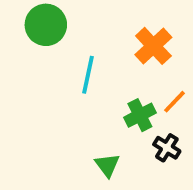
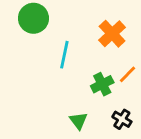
black cross: (167, 148) -> (122, 119), moved

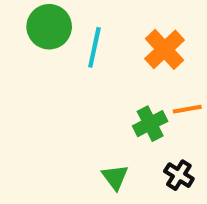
cyan line: (64, 55) -> (94, 47), moved
orange line: (127, 74) -> (187, 109), turned 36

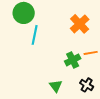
cyan line: (94, 47) -> (35, 35), moved

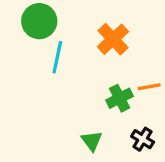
orange cross: (80, 24) -> (113, 39), moved

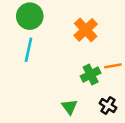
cyan line: (57, 57) -> (29, 50), moved

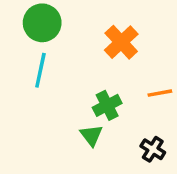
green cross: (91, 75) -> (107, 105), moved
green triangle: (69, 107) -> (91, 135), moved

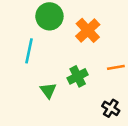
green circle: (42, 23) -> (49, 16), moved
green triangle: (91, 135) -> (48, 90), moved

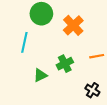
green triangle: (48, 90) -> (40, 75), turned 40

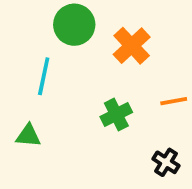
green triangle: (40, 75) -> (28, 136), moved, turned 32

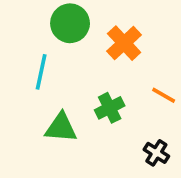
orange line: (174, 101) -> (164, 95), turned 40
green triangle: (28, 136) -> (61, 128), moved, size x1.4

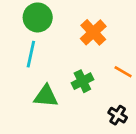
green circle: (70, 23) -> (38, 17), moved

